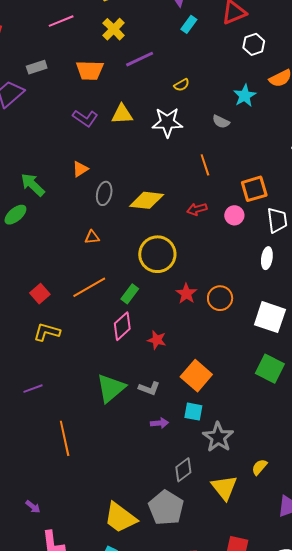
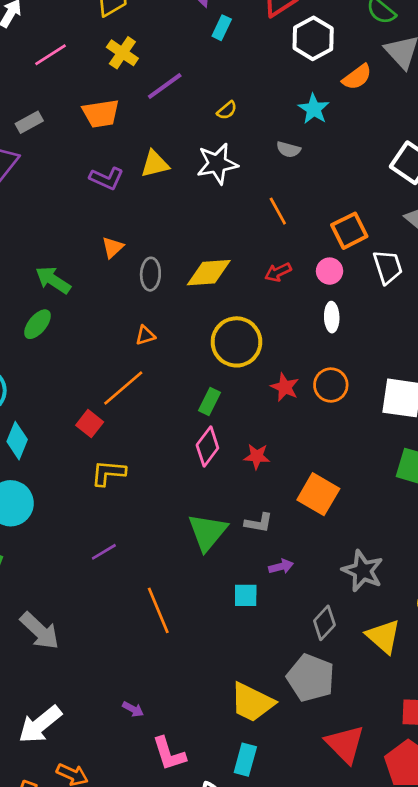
white hexagon: (254, 44) -> (313, 38), size x1.4
white ellipse: (267, 258) -> (332, 317), moved
orange line: (89, 287) -> (123, 388), moved
cyan square: (193, 412) -> (246, 595), moved

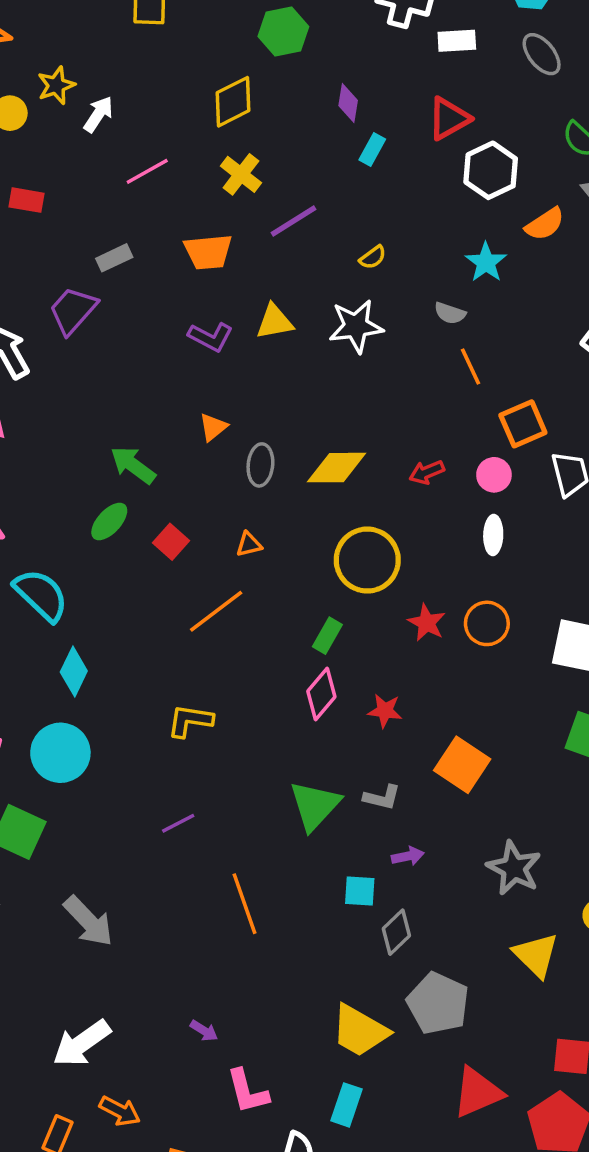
orange line: (278, 211) -> (471, 367), moved
red square: (90, 424) -> (171, 542), moved
gray diamond: (324, 623) -> (396, 932), moved
red triangle: (345, 744) -> (478, 1092), turned 48

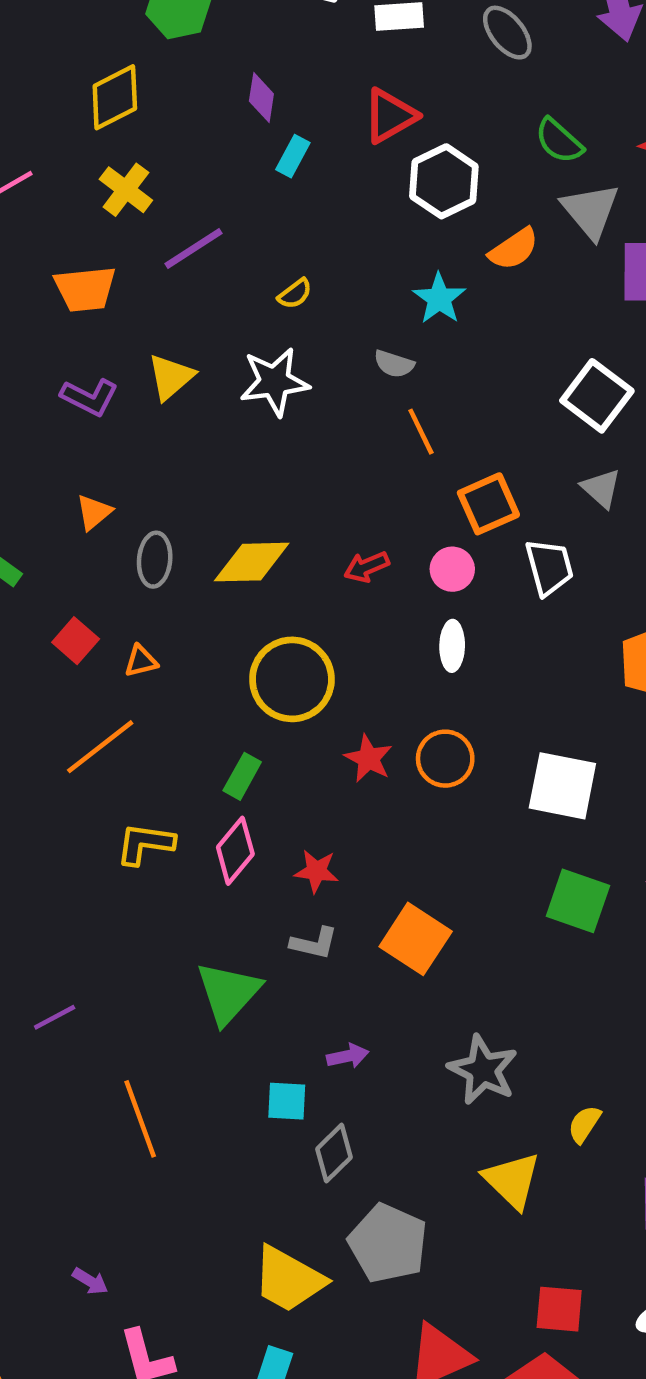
yellow triangle: (275, 322) -> (171, 377), turned -30
red square: (171, 542) -> (76, 641), moved
yellow L-shape: (190, 721) -> (145, 844), moved
gray L-shape: (382, 797) -> (314, 943), moved

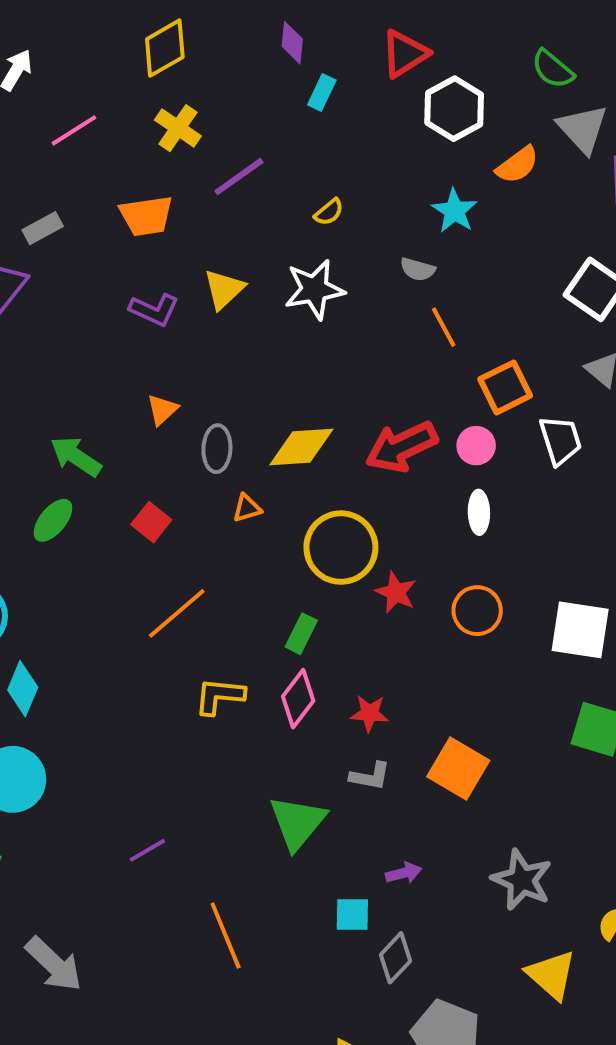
red arrow: (367, 567) -> (402, 447), size x1.8
orange triangle: (141, 661) -> (247, 508), moved
red star: (369, 758) -> (396, 592), moved

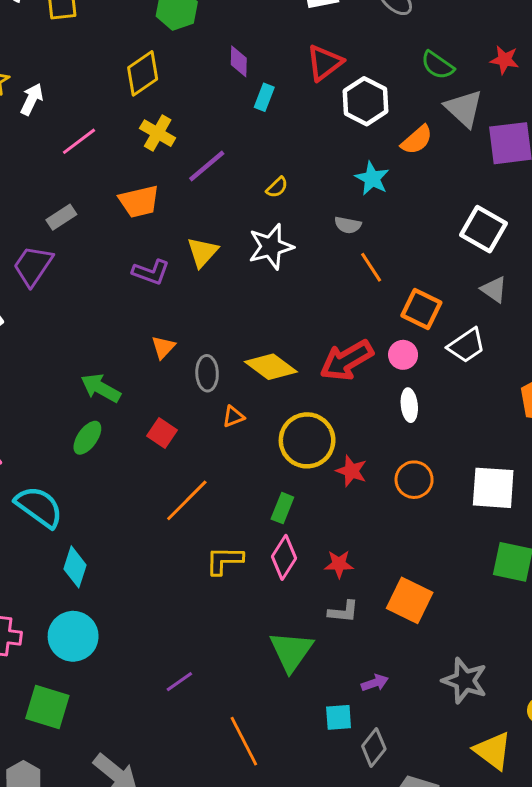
orange square: (505, 387) -> (421, 309), turned -33
white trapezoid: (560, 440) -> (466, 345), turned 78
yellow diamond: (301, 447) -> (271, 367), turned 45

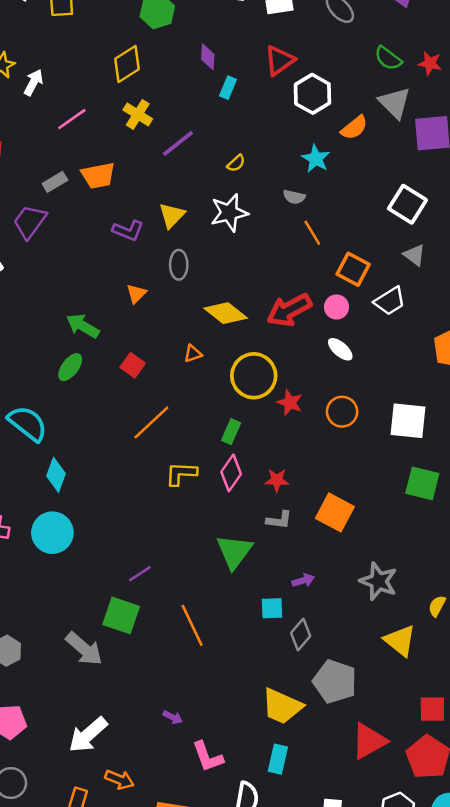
green semicircle: (438, 65) -> (388, 58), moved
orange trapezoid: (139, 201) -> (98, 176), moved
gray ellipse: (207, 373) -> (179, 265), moved
white ellipse: (409, 405) -> (340, 349), turned -45
green square: (47, 707) -> (121, 615), moved

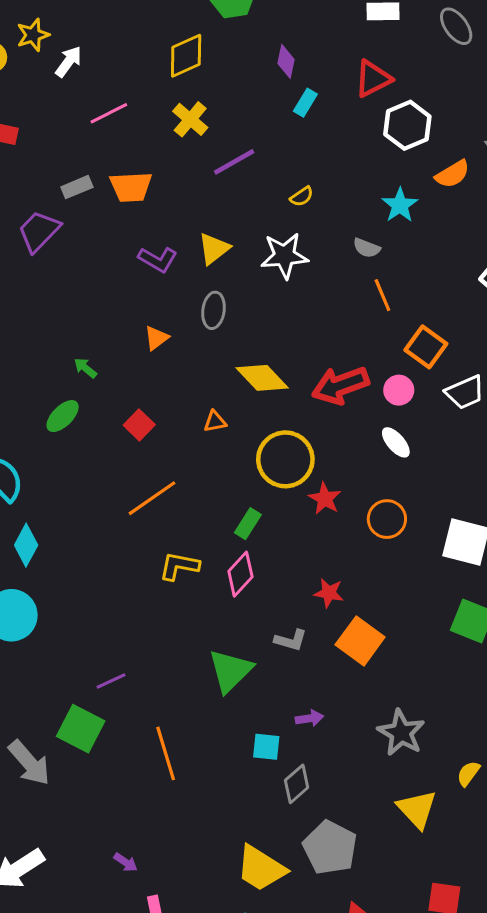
green arrow: (83, 326) -> (85, 368), size x0.6
red star: (277, 480) -> (329, 593), moved

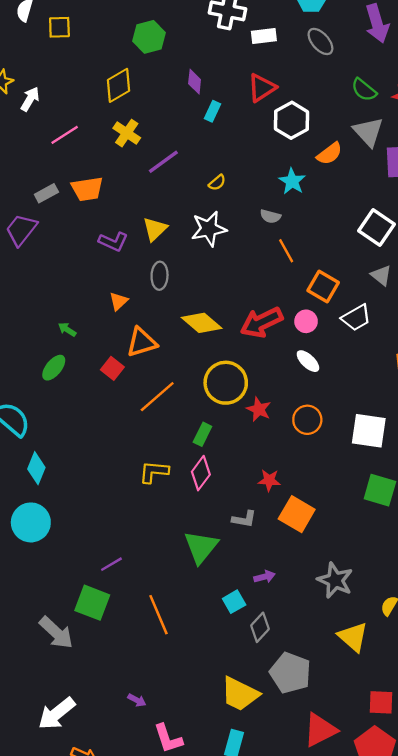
orange triangle: (215, 421) -> (142, 342), moved, size x1.8
orange line: (152, 498) -> (157, 397), moved
cyan square: (266, 747) -> (234, 602), turned -30

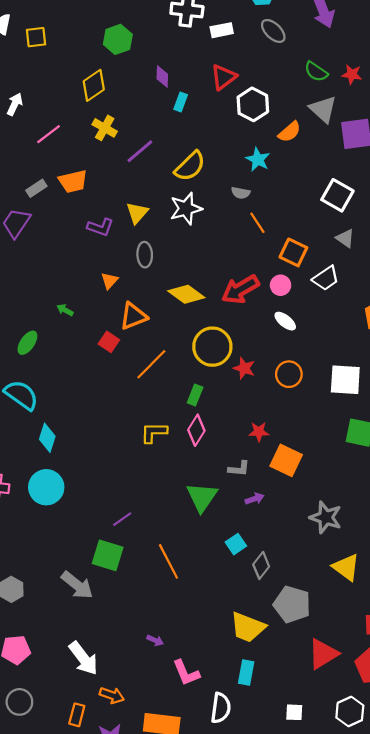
yellow semicircle: (217, 183) -> (190, 166), size x2.0
green ellipse: (54, 368) -> (27, 343), moved
purple arrow: (265, 577) -> (255, 499), moved
white arrow: (57, 714) -> (83, 658), turned -84

